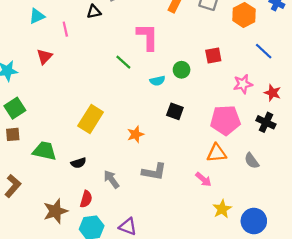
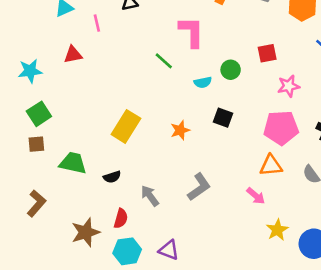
red triangle: (45, 57) -> (73, 55), turned 35
pink star: (243, 84) -> (289, 86), moved
orange star: (135, 134) -> (180, 130), moved
gray L-shape: (154, 172) -> (199, 187), turned -45

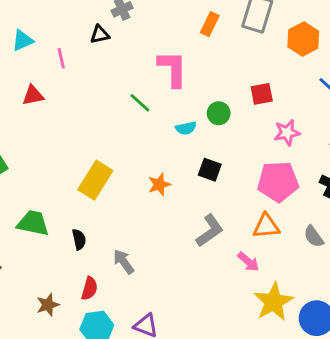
black semicircle: (112, 177) -> (79, 239), turned -84
gray L-shape: (199, 187) -> (210, 231), moved
yellow star: (277, 230) -> (274, 302), size x1.5
brown star: (86, 232) -> (48, 305), size x0.7

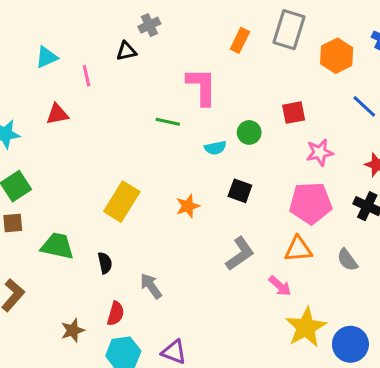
green line: (140, 103) -> (168, 122), turned -30

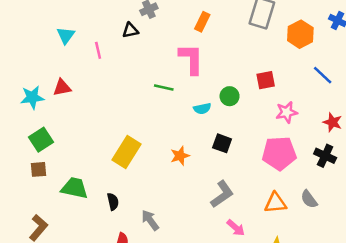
orange rectangle: (240, 40) -> (202, 22), moved
cyan triangle: (47, 57) -> (66, 35), turned -30
red triangle: (57, 114) -> (62, 87), moved
orange triangle: (298, 249) -> (275, 203), moved
pink arrow: (280, 286) -> (236, 228), moved

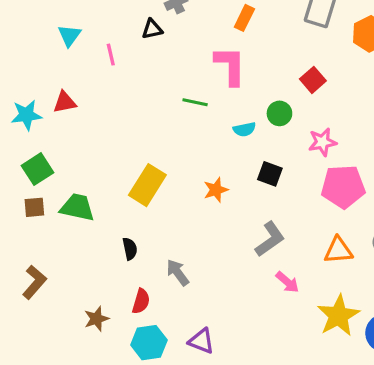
red square: (266, 80) -> (313, 80), moved, turned -30
pink star: (287, 112) -> (322, 142), moved
green trapezoid: (74, 188) -> (77, 207), moved

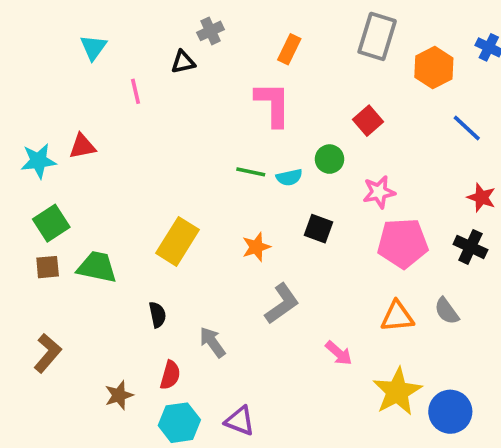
cyan triangle: (69, 35) -> (93, 47), moved
green line: (195, 102) -> (251, 172), moved
gray L-shape: (270, 239) -> (282, 304), moved

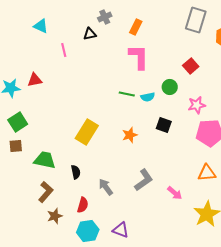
cyan triangle: (93, 47) -> (41, 26), turned -42
orange rectangle: (289, 49) -> (136, 27), moved
green trapezoid: (97, 267) -> (45, 160), moved
gray L-shape: (282, 304) -> (144, 180), moved
brown L-shape: (48, 353) -> (46, 192), moved

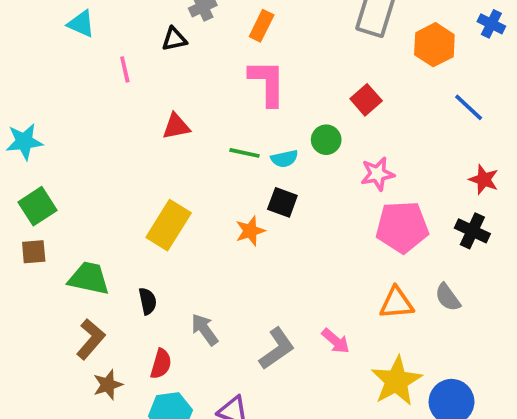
red triangle: (35, 80) -> (176, 126), moved
black square: (164, 125) -> (282, 202), moved
gray L-shape: (144, 180) -> (277, 349), moved

